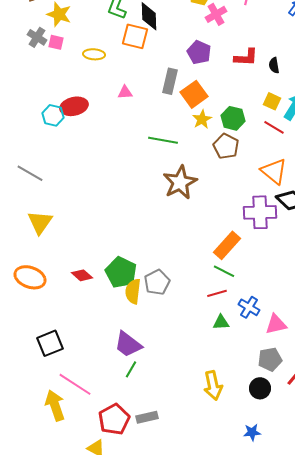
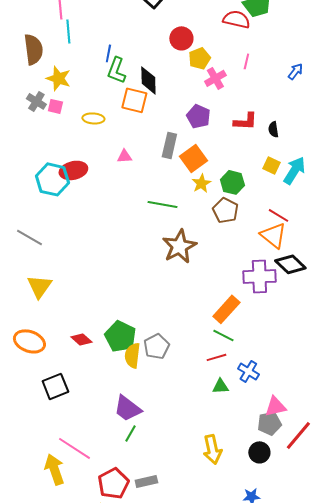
cyan hexagon: (53, 115) -> (52, 179), size x1.5
red line: (274, 127) -> (278, 215), moved
pink triangle: (276, 324) -> (275, 406), moved
black square: (50, 343) -> (55, 386), moved

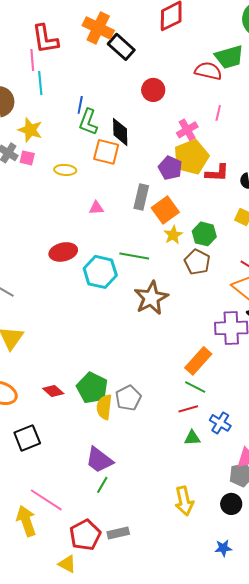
yellow pentagon: (199, 58) -> (191, 157), moved, size x1.6
red ellipse: (73, 170) -> (63, 252), moved
cyan hexagon: (52, 179) -> (100, 272), moved

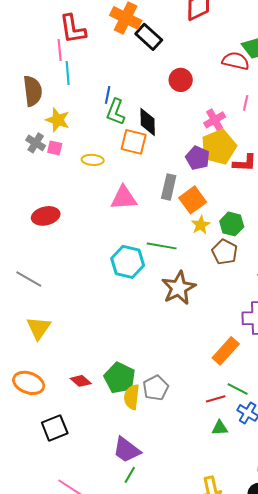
pink triangle: (96, 208) -> (124, 198), size x1.8
red ellipse: (63, 252) -> (46, 216), moved
green line: (195, 387) -> (238, 389), moved

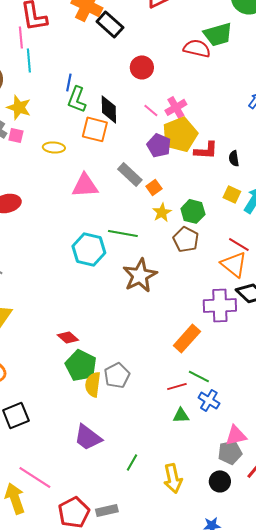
pink line: (246, 103) -> (151, 110), moved, turned -63
gray rectangle: (169, 187) -> (130, 174), turned -60
orange square: (193, 200) -> (154, 187), size x0.6
red diamond: (81, 381) -> (68, 337), moved
green line: (130, 475) -> (132, 462), moved

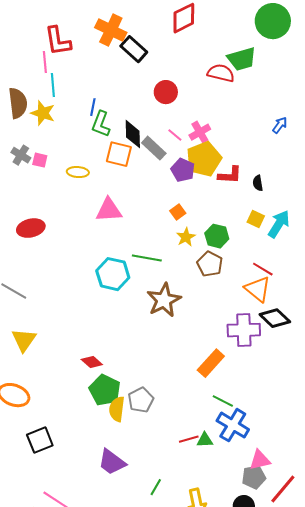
yellow star: (19, 107) -> (43, 113), moved
gray rectangle: (130, 174) -> (154, 148), moved
red line: (177, 386) -> (189, 439), moved
blue cross: (209, 400) -> (233, 425), size x1.5

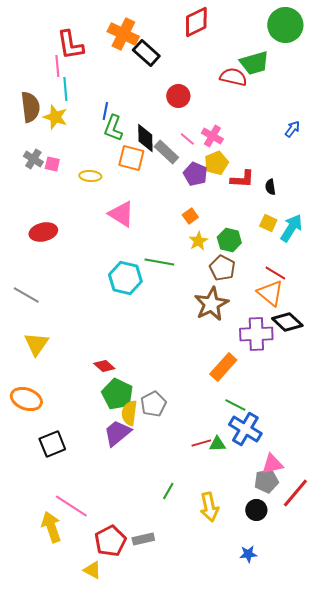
pink cross: (200, 132) -> (212, 136), turned -30
yellow pentagon: (204, 159) -> (216, 163), size x0.7
pink triangle: (109, 210) -> (121, 214), turned 36
brown star: (164, 300) -> (211, 304), moved
purple trapezoid: (112, 462) -> (117, 433), moved, turned 104

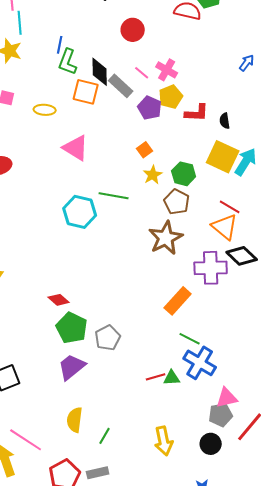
yellow square: (268, 223) -> (223, 157), size x1.8
yellow semicircle: (129, 413) -> (75, 420), moved
green line: (168, 491) -> (105, 436), moved

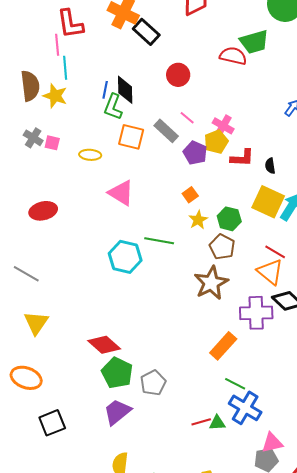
pink cross: (167, 70) -> (223, 126), moved
black diamond: (100, 72) -> (125, 90), moved
red diamond: (59, 300) -> (104, 345), size x1.5

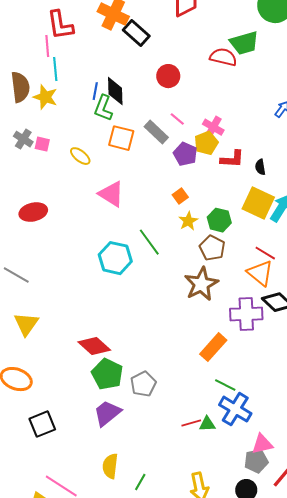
yellow ellipse: (90, 155) -> (80, 156), turned 35
green line: (159, 241) -> (149, 242), turned 44

